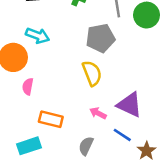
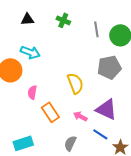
gray pentagon: (100, 38) -> (109, 67), moved
pink semicircle: (28, 87) -> (32, 92), moved
orange rectangle: (51, 119) -> (50, 112), moved, turned 42

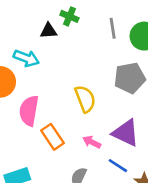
black triangle: (27, 19) -> (49, 31), moved
pink semicircle: (32, 92) -> (29, 111), size x1.6

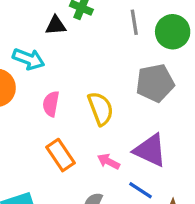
pink semicircle: (29, 111) -> (51, 104), moved, size x0.7

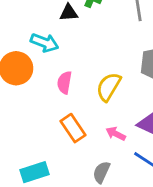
yellow semicircle: (101, 109) -> (109, 87), turned -128

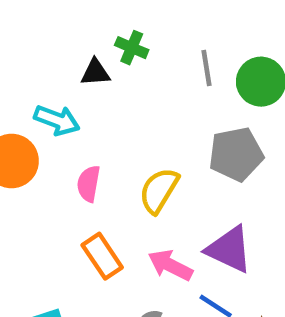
pink arrow: (116, 134) -> (170, 265), size x1.4

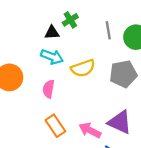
green cross: (132, 48) -> (70, 20), turned 35
cyan arrow: (57, 120) -> (52, 57), moved
yellow semicircle: (159, 190) -> (83, 68), moved, turned -140

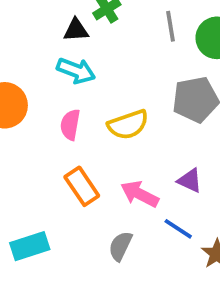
yellow semicircle: (83, 68) -> (128, 125), moved
purple triangle: (120, 122) -> (190, 181), size x0.6

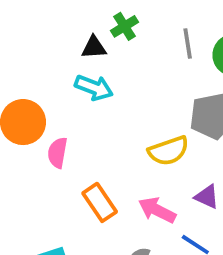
pink semicircle: (70, 125) -> (57, 153), moved
yellow semicircle: (128, 125) -> (169, 151), moved

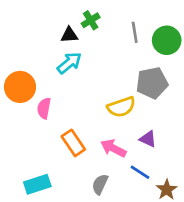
cyan arrow: (94, 88) -> (69, 63), turned -60

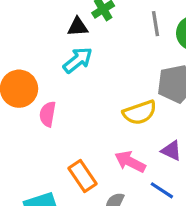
orange rectangle: (73, 143) -> (82, 176), moved

